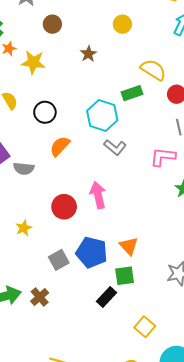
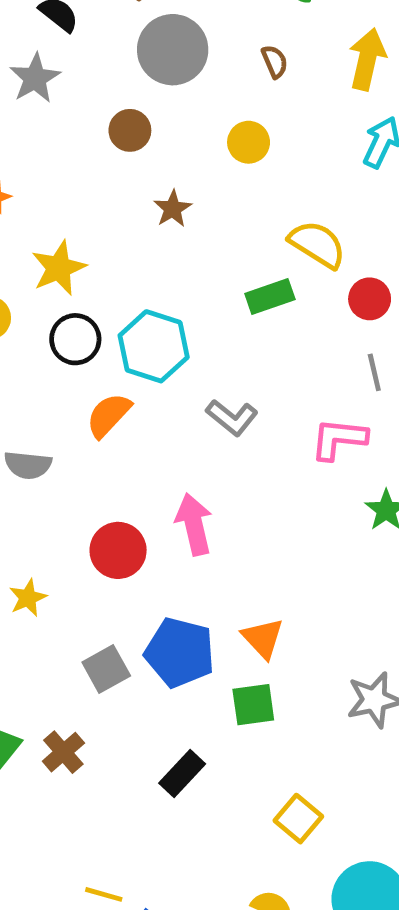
brown circle: (52, 24) -> (130, 130), moved
yellow star: (33, 62) -> (59, 268), moved, turned -30
cyan hexagon: (102, 115) -> (154, 346), moved
black rectangle: (107, 297) -> (182, 773), moved

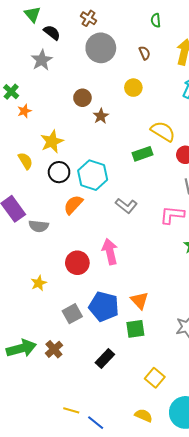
brown circle: (130, 130) -> (82, 98), moved

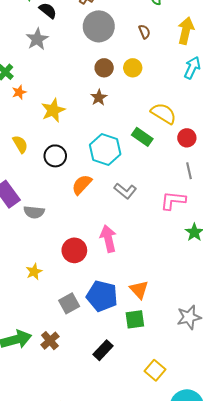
brown circle: (82, 98) -> (104, 68), moved
yellow star: (52, 142) -> (53, 110), moved
green rectangle: (143, 154) -> (142, 137), turned 54
cyan hexagon: (93, 175) -> (105, 150), moved
orange semicircle: (73, 205) -> (82, 185), moved

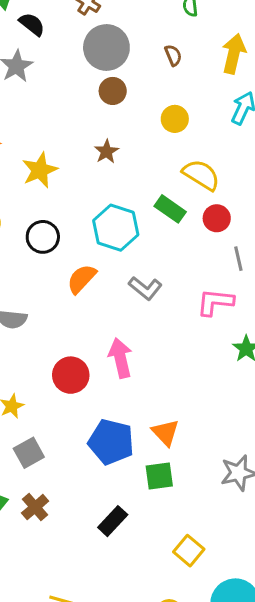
brown circle: (104, 68) -> (113, 91), moved
yellow circle: (133, 68) -> (175, 119), moved
red circle: (187, 138) -> (217, 218), moved
gray square: (69, 303) -> (29, 453), moved

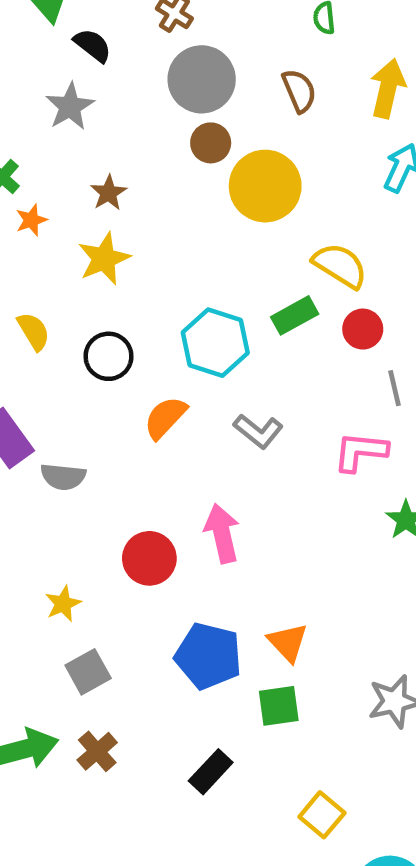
brown semicircle: (173, 55) -> (299, 91), size x1.4
yellow circle: (175, 119) -> (265, 186), moved, size x1.8
brown star: (106, 152) -> (109, 193), moved
green rectangle: (170, 209) -> (295, 315), turned -64

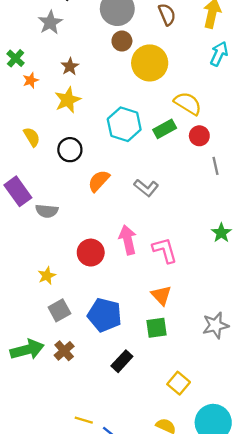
cyan hexagon: (215, 343) -> (124, 124), moved
pink L-shape: (360, 452) -> (165, 250), moved, turned 68
blue pentagon: (208, 656) -> (105, 315), moved

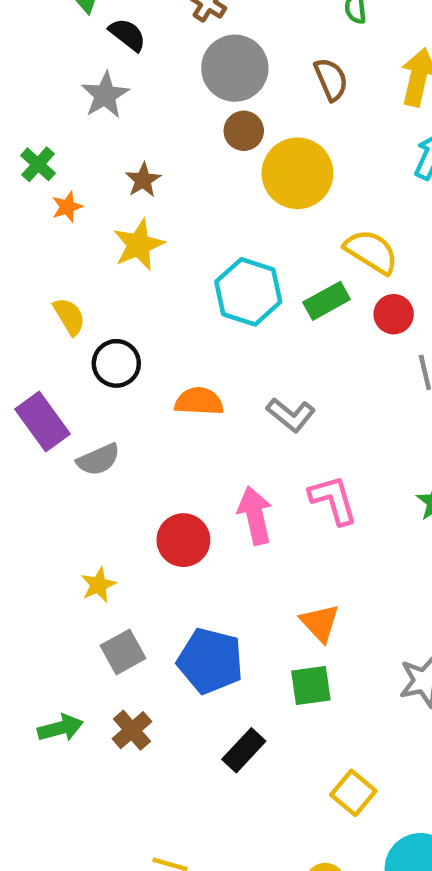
black circle: (70, 150) -> (116, 363), moved
orange semicircle: (99, 181) -> (199, 401), turned 50
gray semicircle: (47, 211) -> (98, 460), turned -30
pink L-shape: (165, 250) -> (333, 500), moved
green arrow: (27, 350) -> (60, 728), size x0.7

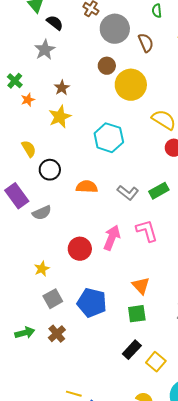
gray circle: (235, 68) -> (115, 29), moved
green rectangle: (327, 301) -> (159, 191), moved
pink arrow: (255, 515) -> (112, 238), turned 35
black rectangle: (244, 750) -> (132, 350), moved

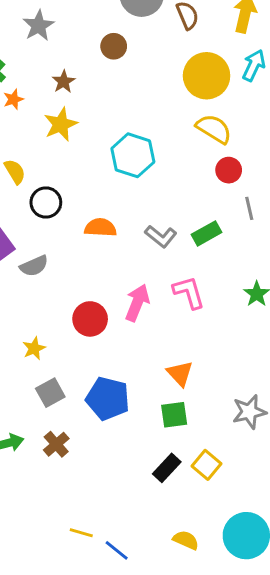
brown circle: (107, 66) -> (114, 46), moved
yellow circle: (131, 85) -> (207, 76), moved
yellow square: (156, 362) -> (207, 465), moved

